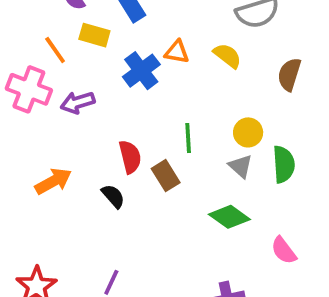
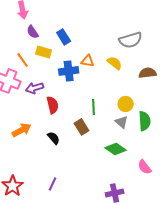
blue cross: (141, 71) -> (69, 71), turned 30
brown semicircle: (289, 74) -> (148, 73), turned 66
red semicircle: (130, 157) -> (53, 105), moved

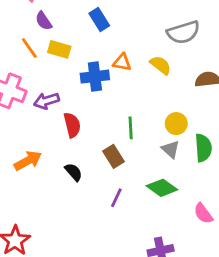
blue rectangle: (64, 37) -> (99, 19), moved
orange line: (23, 60) -> (29, 48), moved
purple line: (53, 184) -> (116, 198), moved

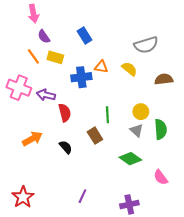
purple arrow: (46, 101) -> (46, 95), turned 30
purple line: (116, 198) -> (82, 196), moved

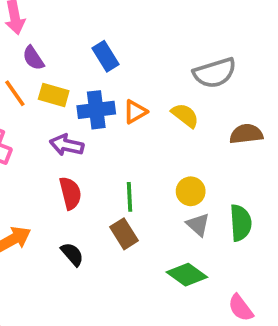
orange triangle: (101, 67) -> (135, 112), turned -40
blue cross: (81, 77) -> (96, 110), moved
purple arrow: (46, 95) -> (67, 145), moved
yellow circle: (141, 112) -> (191, 191), moved
green line: (107, 115) -> (130, 197), moved

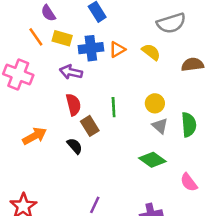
brown rectangle: (124, 234) -> (90, 126), moved

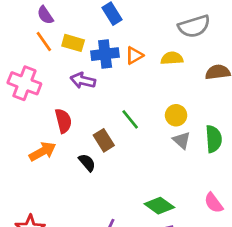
purple semicircle: (48, 13) -> (45, 15), moved
yellow semicircle: (151, 52) -> (172, 58), turned -42
red semicircle: (73, 105) -> (63, 121), moved
green line: (114, 107) -> (130, 119), turned -36
green diamond: (152, 160) -> (159, 206), moved

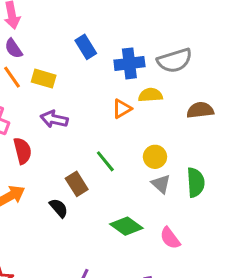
blue cross: (105, 54) -> (129, 63), moved
orange triangle: (134, 55) -> (122, 109), moved
red semicircle: (63, 121) -> (23, 151), moved
pink semicircle: (214, 203) -> (170, 238), moved
green diamond: (159, 206) -> (126, 226), moved

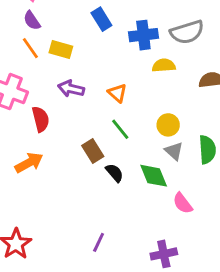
orange triangle: (122, 109) -> (117, 93), moved, turned -48
black semicircle: (59, 208) -> (114, 173), moved
green diamond: (126, 226) -> (154, 176), moved, turned 32

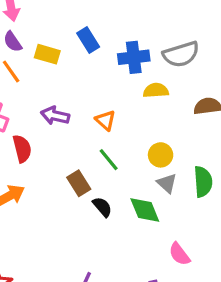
yellow rectangle: (61, 50) -> (47, 54), moved
pink semicircle: (183, 203) -> (179, 254), moved

